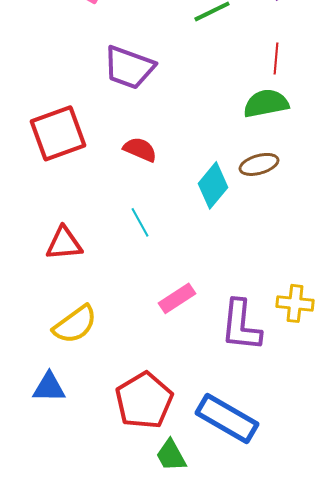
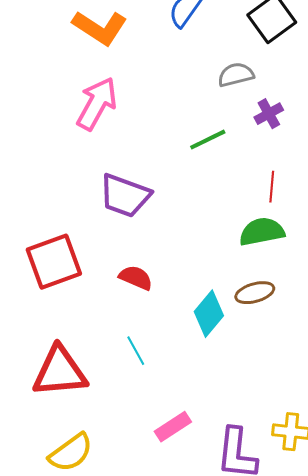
red triangle: (64, 243) -> (60, 372), size x1.5

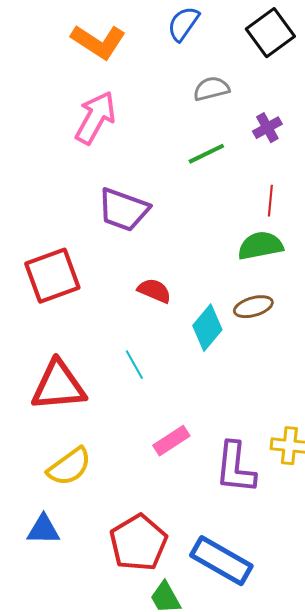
gray semicircle: (236, 75) -> (211, 89), moved
red semicircle: (136, 278) -> (154, 291), moved

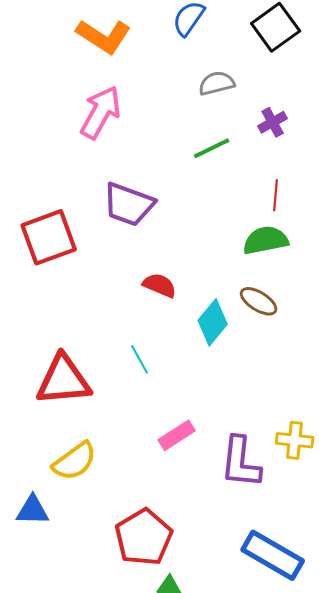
red square: (52, 276) -> (49, 237), moved
brown ellipse: (253, 307) -> (259, 301), turned 48
blue triangle: (43, 530) -> (33, 510), moved
blue rectangle: (221, 561) -> (273, 555), moved

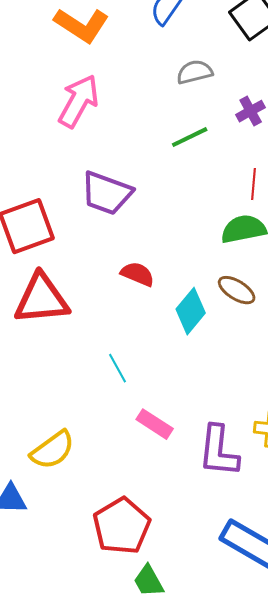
cyan line: (140, 359) -> (118, 368), moved
red triangle: (64, 380) -> (42, 299), moved
pink rectangle: (177, 435) -> (155, 424), turned 66

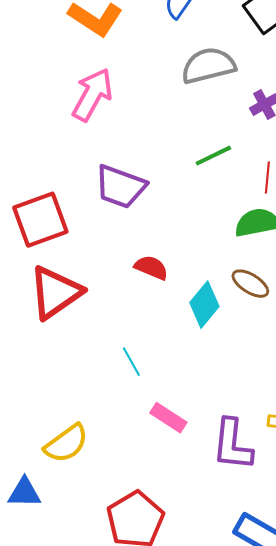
gray semicircle: (195, 72) -> (208, 66), size x1.5
green line: (190, 137) -> (213, 156), moved
red triangle: (42, 299) -> (55, 293), turned -30

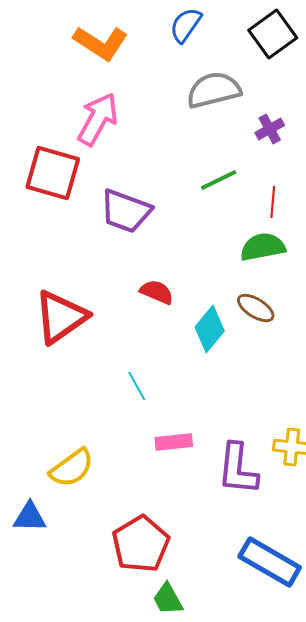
red square: (40, 220) -> (53, 173), moved, turned 36
pink rectangle: (168, 418) -> (174, 442), turned -39

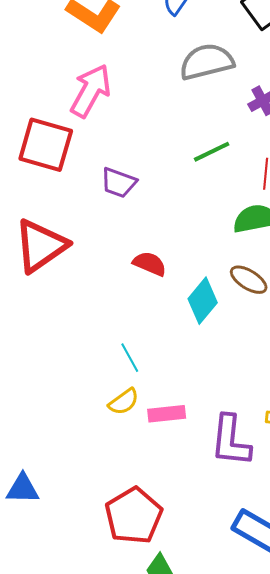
purple trapezoid: (126, 211) -> (119, 183), size x0.7
red triangle: (61, 317) -> (41, 246), moved
yellow semicircle: (72, 468) -> (124, 402), moved, size x0.7

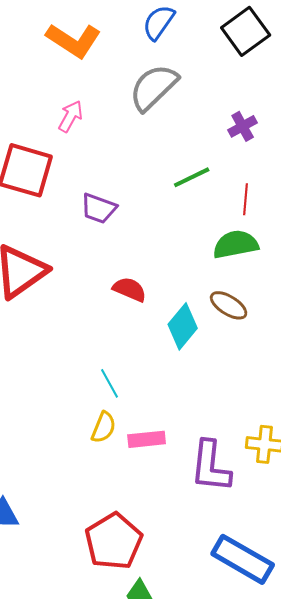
gray semicircle: (207, 62) -> (154, 87), moved, turned -30
pink arrow: (91, 91) -> (71, 116), size x0.6
yellow semicircle: (124, 402) -> (104, 427), turned -32

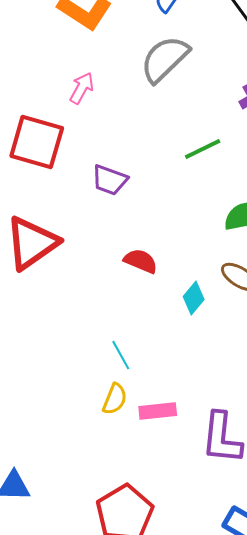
cyan diamond: (183, 326) -> (194, 298), size x0.7

